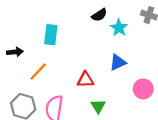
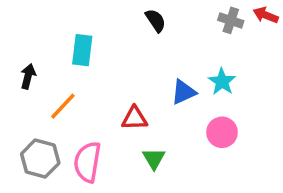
black semicircle: (99, 15) -> (156, 20), turned -91
cyan star: (119, 28) -> (222, 82), moved
black arrow: (15, 52) -> (28, 76), turned -70

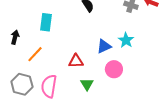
pink circle: (222, 132) -> (114, 69), moved

